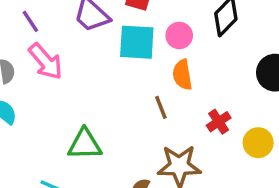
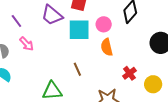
pink arrow: (46, 61) -> (27, 44), size x0.7
brown line: (161, 107) -> (77, 69), moved

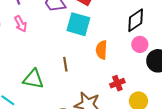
pink circle: (104, 24) -> (140, 44), moved

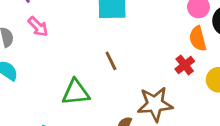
orange semicircle: (102, 50) -> (198, 39), moved

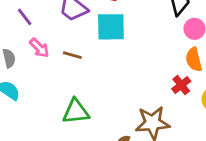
brown line: (111, 61) -> (72, 55), moved, turned -48

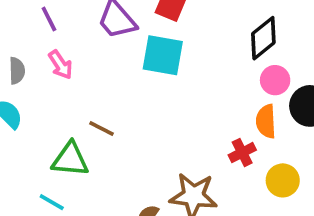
brown line: (72, 55) -> (102, 128), moved
green triangle: (76, 111) -> (70, 159), moved

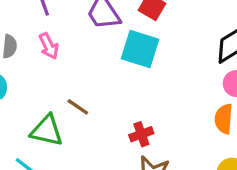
red cross: (242, 153) -> (141, 134), moved

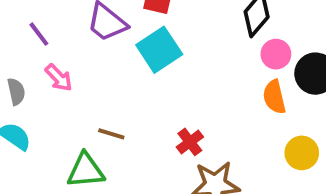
cyan square: (140, 49) -> (159, 50), turned -33

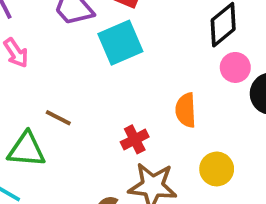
orange semicircle: (274, 97) -> (186, 110), moved
yellow circle: (302, 153) -> (217, 169), moved

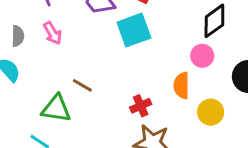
pink circle: (235, 67) -> (202, 56), moved
yellow circle: (217, 169) -> (211, 112), moved

